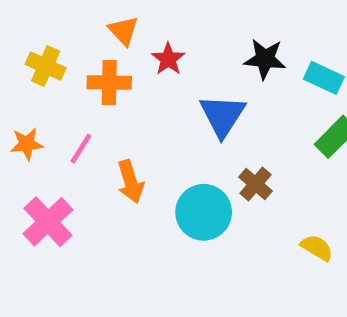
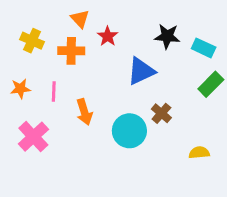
blue triangle: (222, 116) -> (141, 71), turned 32
pink line: (81, 149) -> (54, 92), turned -30
yellow semicircle: (317, 248) -> (199, 153), turned -36

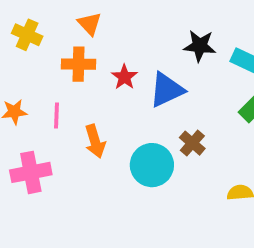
red star: (108, 36) -> (124, 77), moved
yellow cross: (32, 41) -> (27, 35), moved
pink cross: (33, 137) -> (31, 172), turned 32

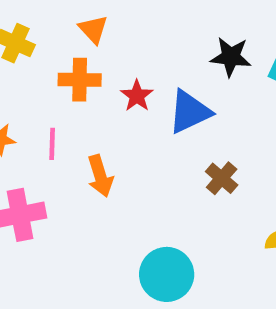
cyan circle: (152, 165) -> (167, 274), moved

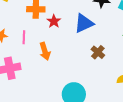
red star: (137, 96) -> (54, 21), moved

